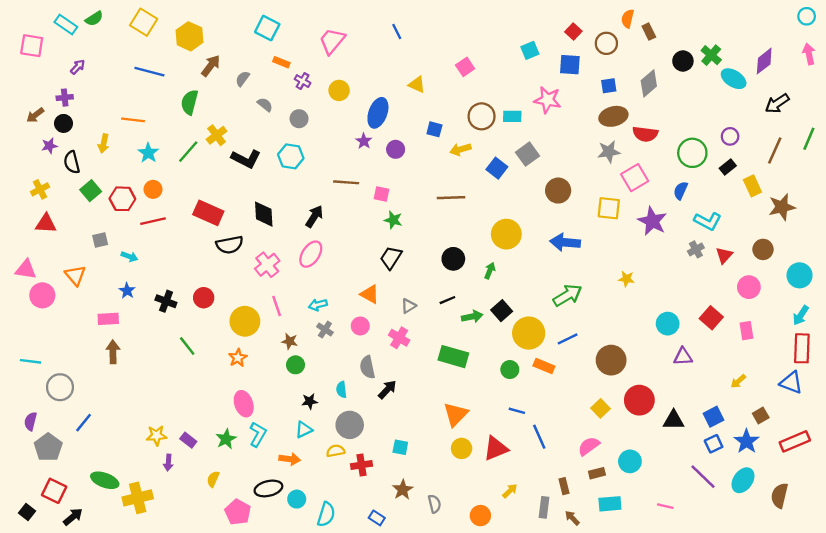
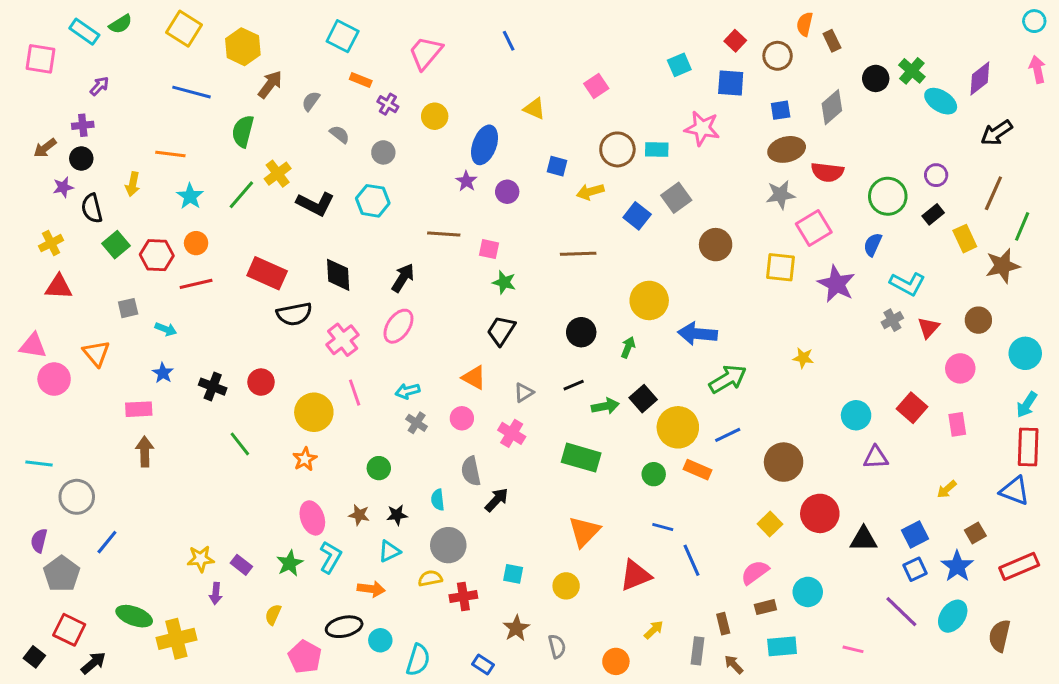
green line: (809, 139) -> (1022, 226), moved
blue arrow: (565, 242) -> (697, 334), moved
brown star: (290, 341) -> (359, 515), moved
yellow circle: (462, 448) -> (566, 586), moved

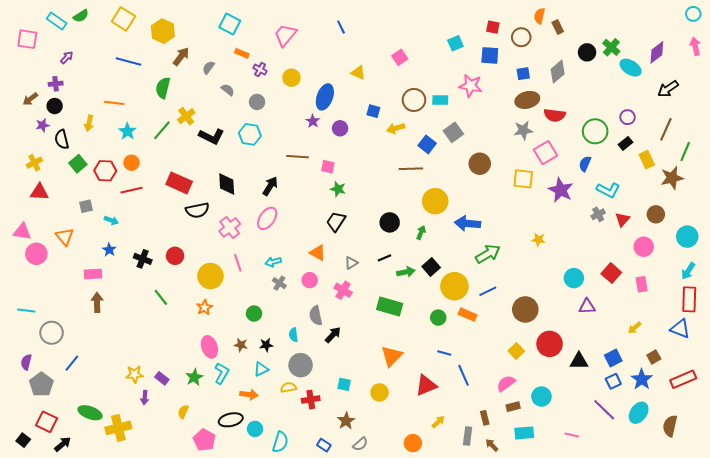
red square: (735, 41) -> (493, 27), turned -32
brown line: (578, 254) -> (411, 169), moved
gray semicircle: (557, 646) -> (360, 444), moved, turned 63

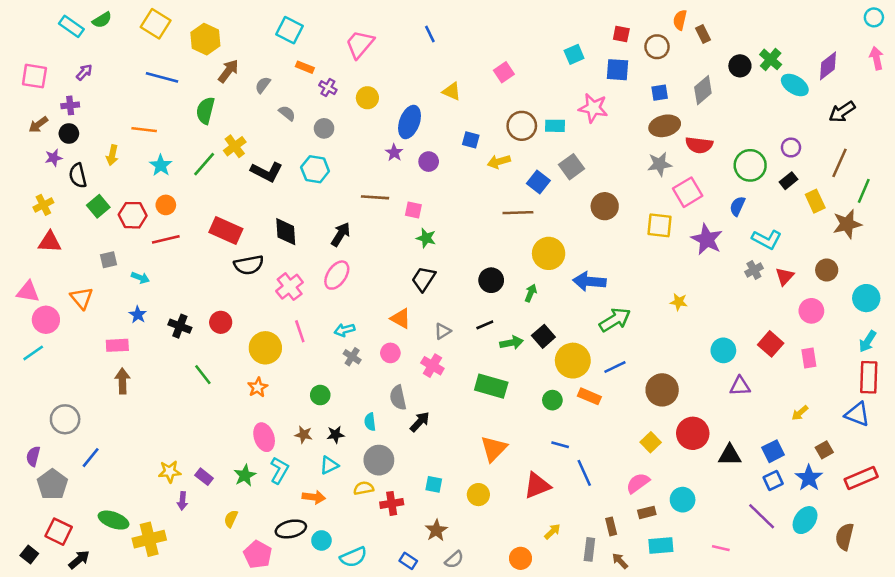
pink square: (27, 39) -> (34, 76), moved
cyan line: (26, 310) -> (33, 353), moved, turned -42
cyan semicircle: (280, 442) -> (353, 557), turned 50

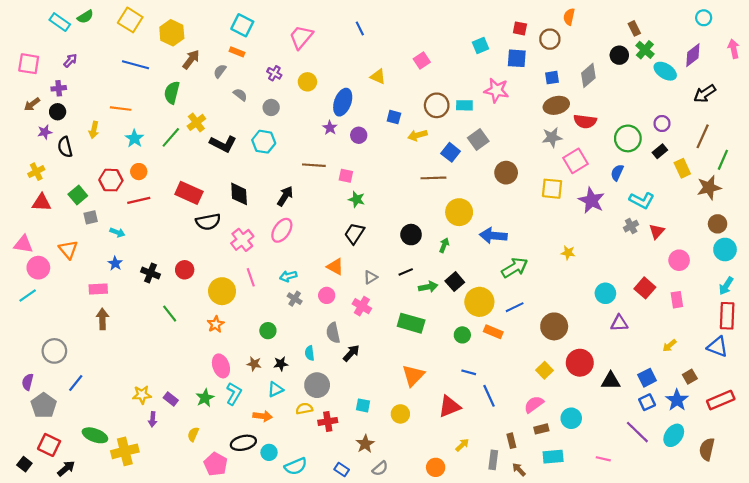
cyan circle: (874, 17) -> (704, 18), moved
brown rectangle: (703, 34) -> (634, 28), moved
orange rectangle: (305, 67) -> (237, 52), moved
green square: (98, 206) -> (78, 195), moved
brown circle: (827, 270) -> (718, 224), moved

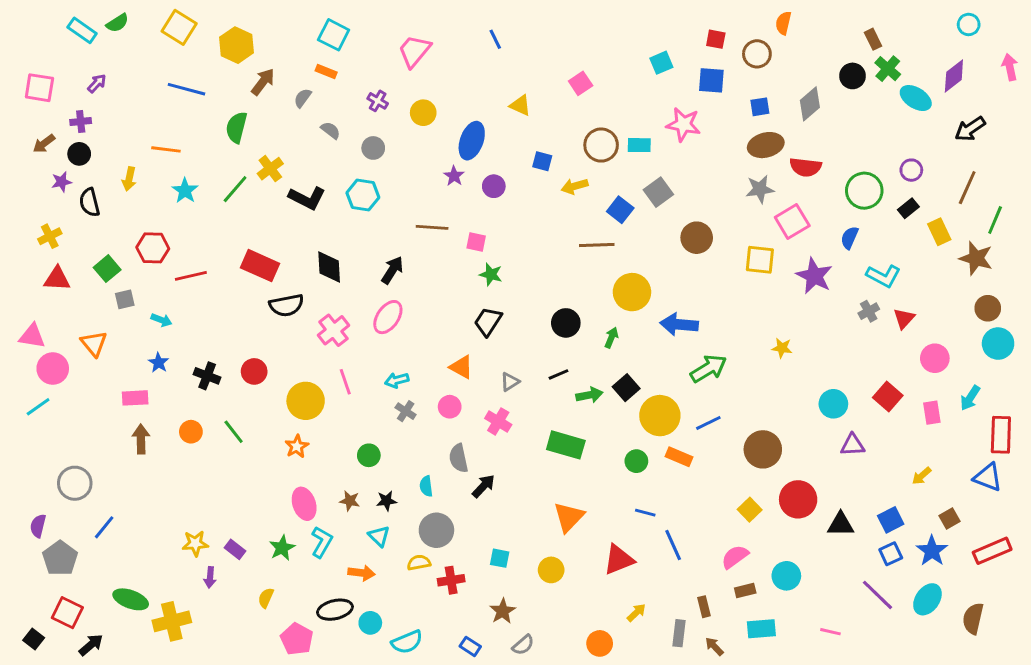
orange circle: (139, 172) -> (191, 432), moved
brown star: (709, 188) -> (976, 258), turned 30
cyan arrow: (726, 286) -> (970, 398), moved
cyan triangle: (275, 389) -> (379, 536), turned -49

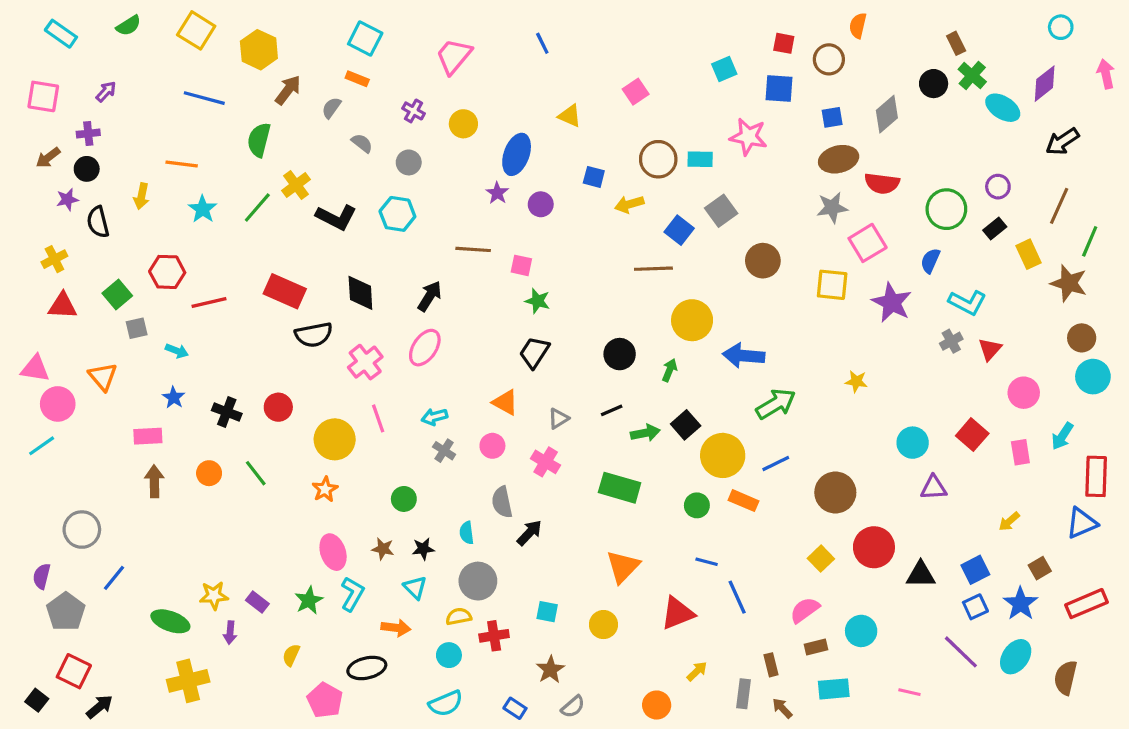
cyan rectangle: (82, 30) -> (61, 34), moved
blue triangle: (988, 477) -> (1082, 523), turned -44
green ellipse: (131, 599) -> (170, 621), moved
cyan circle: (370, 623) -> (449, 655), moved

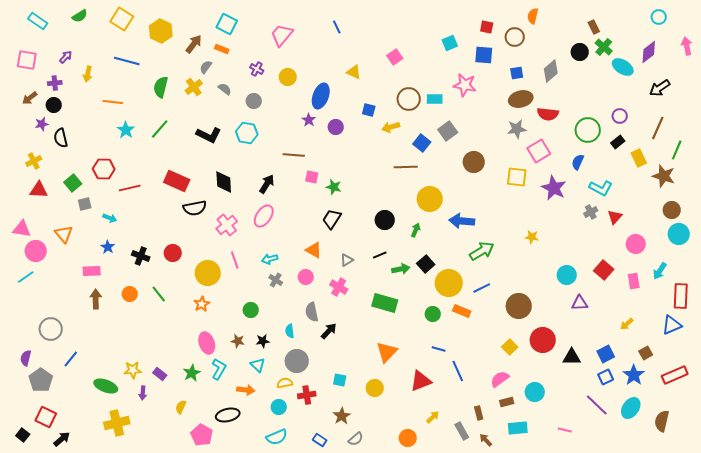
brown arrow: (288, 90) -> (194, 44), moved
yellow cross: (296, 185) -> (194, 87), moved
yellow arrow: (141, 196) -> (88, 74), moved
pink square: (521, 265) -> (312, 177), moved
gray rectangle: (744, 694) -> (462, 431), turned -36

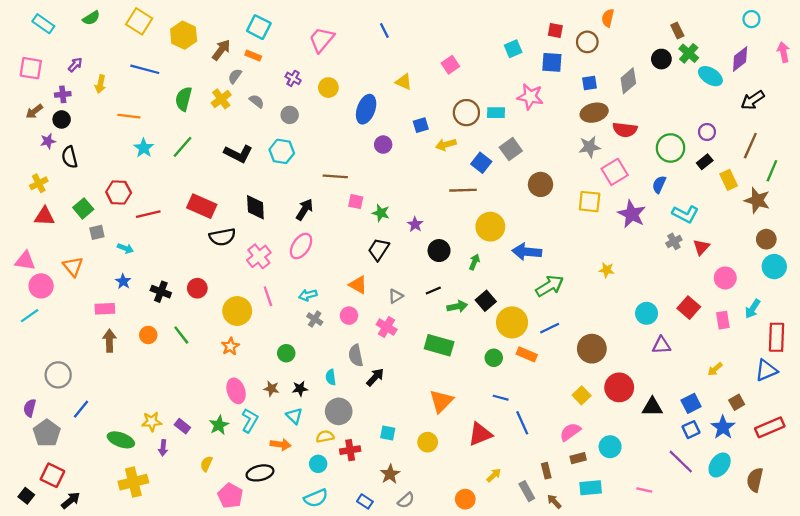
blue square: (369, 110) -> (421, 125), turned -32
purple star: (309, 120) -> (415, 224), moved

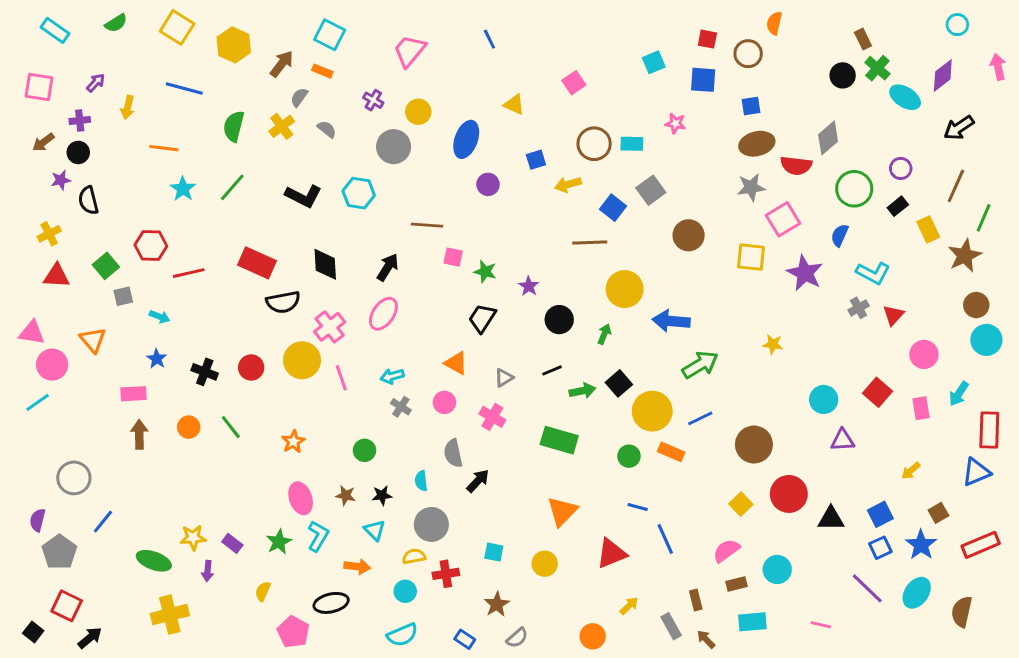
gray diamond: (628, 81) -> (828, 138), moved
pink star: (530, 97) -> (675, 123), size x0.6
gray circle: (290, 115) -> (394, 147), moved, size x1.5
brown star: (757, 200) -> (965, 256), turned 30
yellow circle: (237, 311) -> (302, 360), moved

